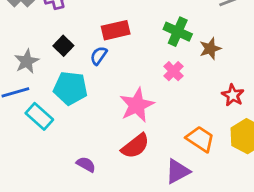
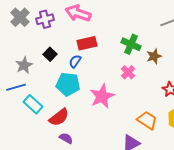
cyan pentagon: (70, 88) -> (68, 84), moved
red semicircle: (135, 146) -> (59, 117), moved

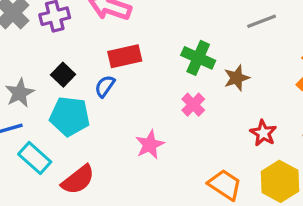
cyan pentagon: (68, 84) -> (70, 116), moved
pink star: (102, 96) -> (150, 145), size x0.7

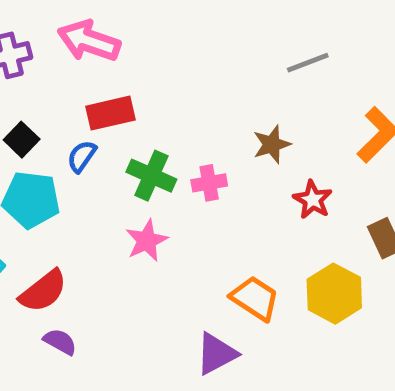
green cross: (198, 58) -> (151, 176), moved
pink cross: (193, 105) -> (209, 183), turned 35
red star: (263, 133) -> (313, 200), moved

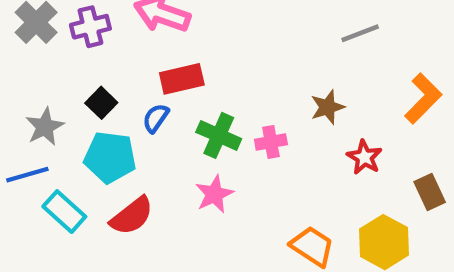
red semicircle: (43, 291) -> (132, 216), moved

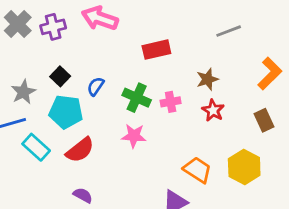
red rectangle: (182, 79) -> (156, 50), moved
red star: (364, 157) -> (213, 110), moved
brown rectangle: (430, 192) -> (264, 120), moved
pink star: (214, 194) -> (134, 136), turned 30

